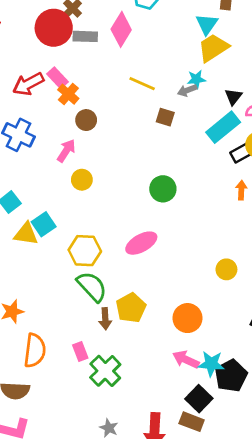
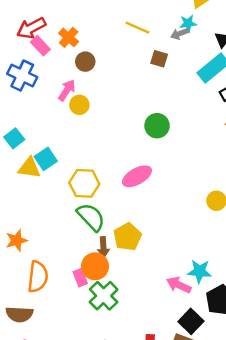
pink rectangle: (58, 78) -> (40, 46), moved
yellow circle: (82, 180) -> (79, 105), moved
orange circle: (187, 318) -> (95, 266), moved
cyan star: (211, 364) -> (200, 271), moved

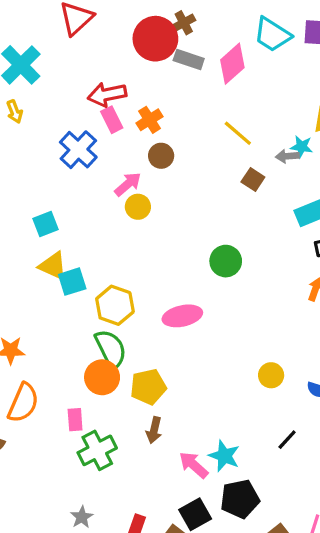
cyan square: (46, 159) -> (72, 282), moved
brown arrow: (103, 247) -> (154, 430), moved
orange circle: (95, 266) -> (102, 377), moved

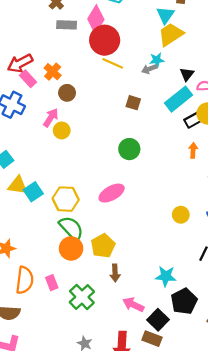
red circle: (155, 39) -> (105, 40), moved
brown square: (253, 179) -> (133, 103), moved
pink rectangle: (75, 420) -> (52, 283), moved
pink arrow: (194, 465) -> (133, 305), moved

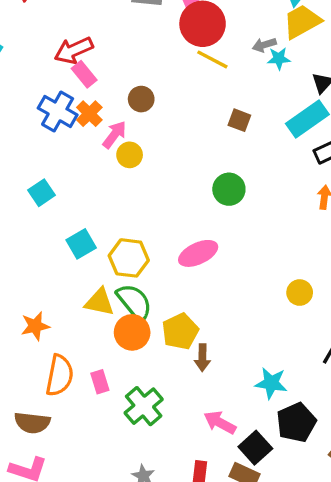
gray arrow: (149, 69) -> (264, 45), moved
orange cross: (53, 72) -> (89, 114), moved
yellow triangle: (18, 185) -> (99, 302), moved
brown arrow: (115, 273) -> (202, 358), moved

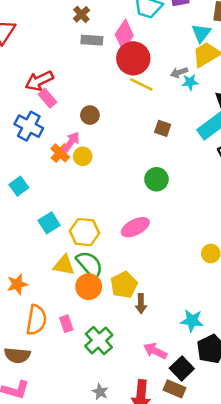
orange cross: (89, 114) -> (60, 153), moved

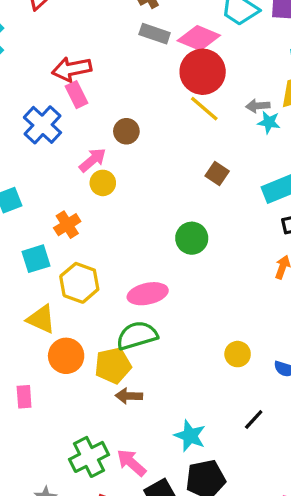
pink diamond: (124, 35) -> (199, 38), turned 64
orange cross: (60, 153) -> (67, 225), moved
green semicircle: (90, 264) -> (137, 335), moved, turned -80
brown arrow: (141, 304) -> (129, 396), turned 78
green cross: (99, 341) -> (89, 457), moved

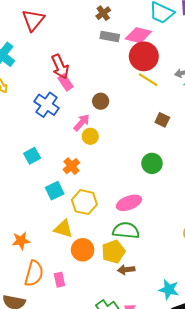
red arrow: (72, 69) -> (60, 66), turned -95
green semicircle: (137, 335) -> (126, 230), turned 30

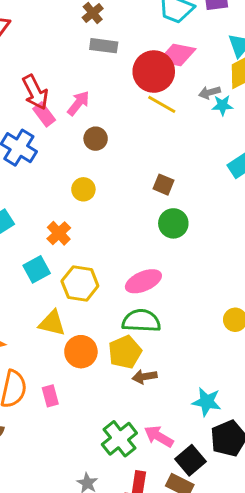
pink diamond: (138, 35) -> (177, 55), moved
brown square: (162, 120) -> (163, 185), moved
pink arrow: (82, 123) -> (78, 103), moved

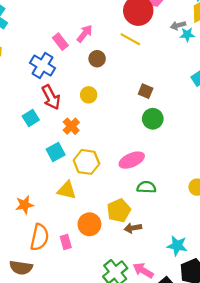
red arrow: (35, 92) -> (51, 97), moved
yellow line: (162, 104) -> (130, 39), moved
green semicircle: (141, 321) -> (146, 187), moved, size x0.7
orange circle: (81, 352) -> (89, 224), moved

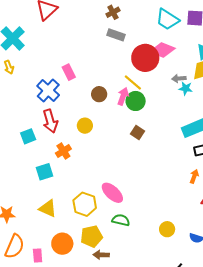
pink arrow: (85, 34) -> (123, 96), moved, turned -30
green circle: (153, 119) -> (136, 101), moved
pink ellipse: (132, 160) -> (112, 193), turned 55
yellow hexagon: (86, 162) -> (85, 204), moved

